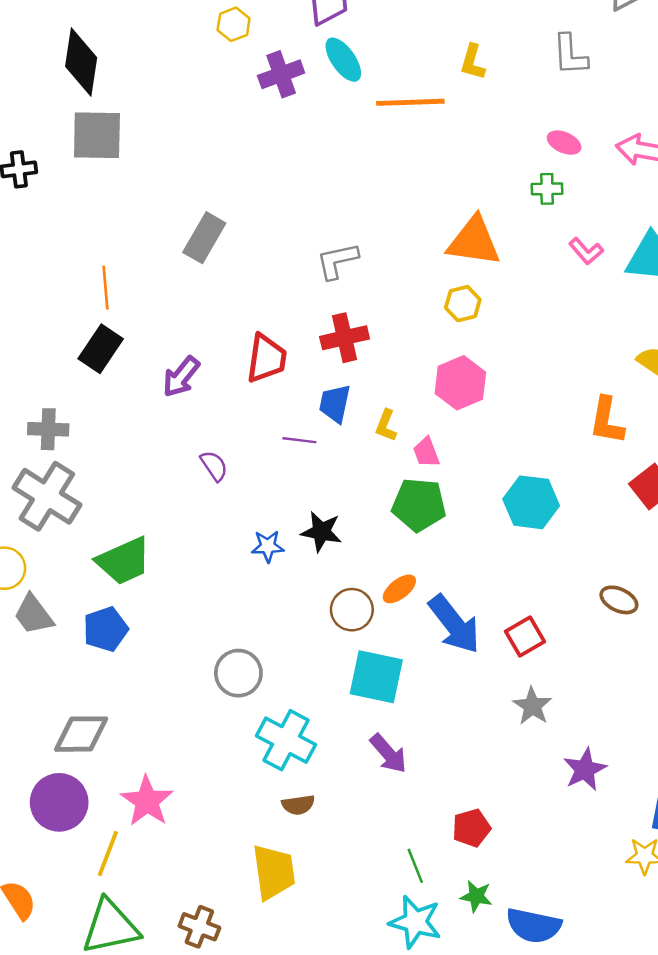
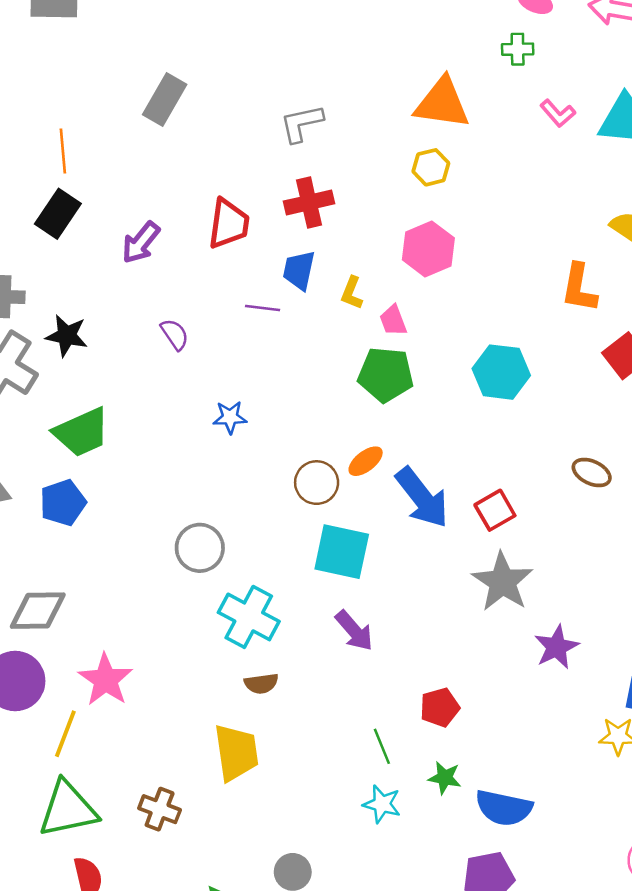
black star: (321, 532) -> (67, 336), moved
gray star: (532, 706) -> (502, 582), size x1.5
cyan star: (415, 922) -> (382, 804), size x0.7

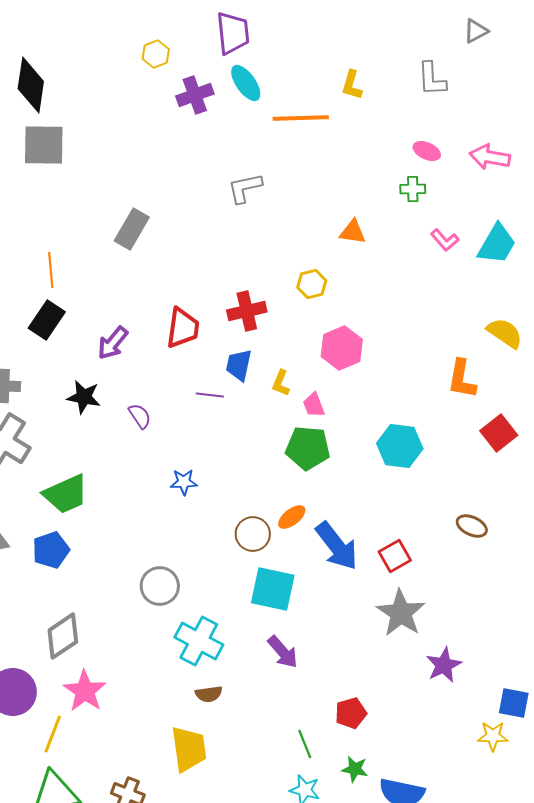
orange triangle: (442, 103) -> (353, 232), size x0.6
gray L-shape: (302, 123) -> (245, 188), moved
yellow hexagon: (431, 167) -> (312, 284), moved
black star: (67, 336) -> (84, 397), moved
gray diamond: (38, 611) -> (63, 636), moved, turned -33

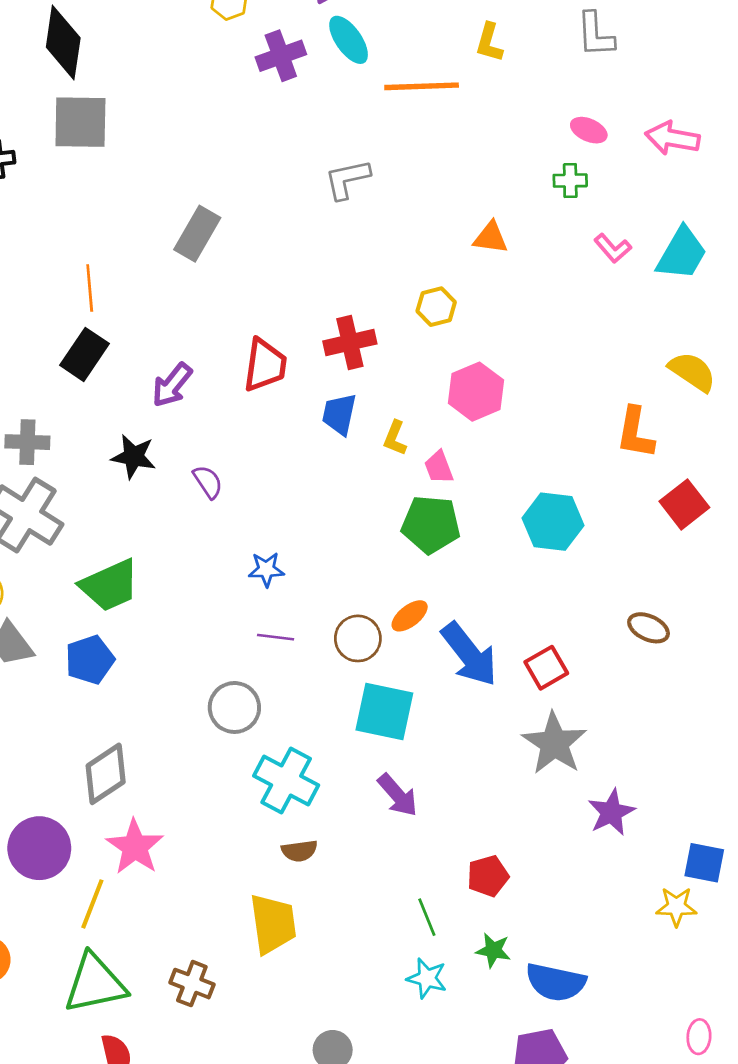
purple line: (210, 395) -> (276, 637), moved

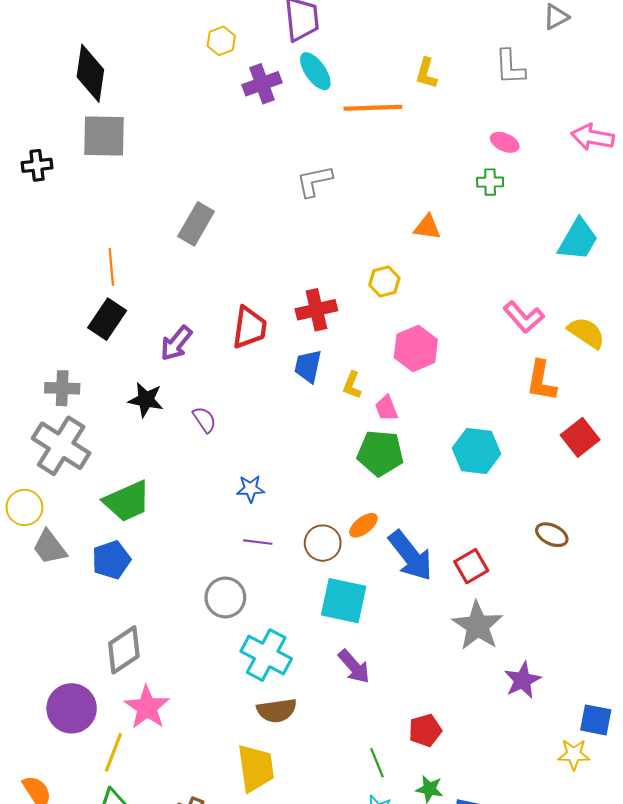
pink arrow: (672, 138) -> (593, 137), moved
pink L-shape: (613, 248) -> (524, 317), moved, size x1.4
brown semicircle: (299, 851) -> (277, 710), size x1.4

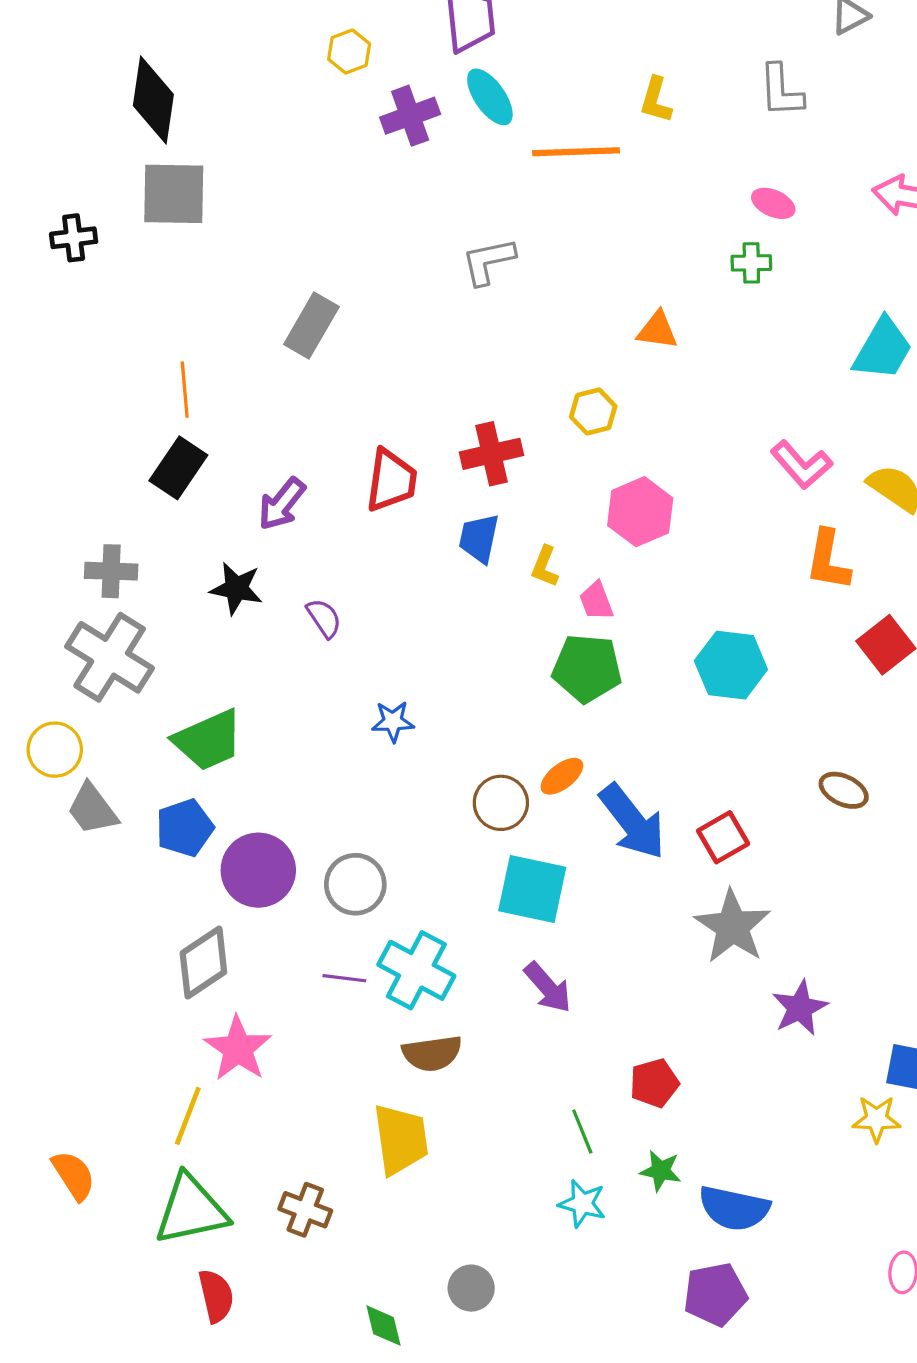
purple line: (258, 542) -> (344, 978), moved
purple circle: (72, 708) -> (258, 870), moved

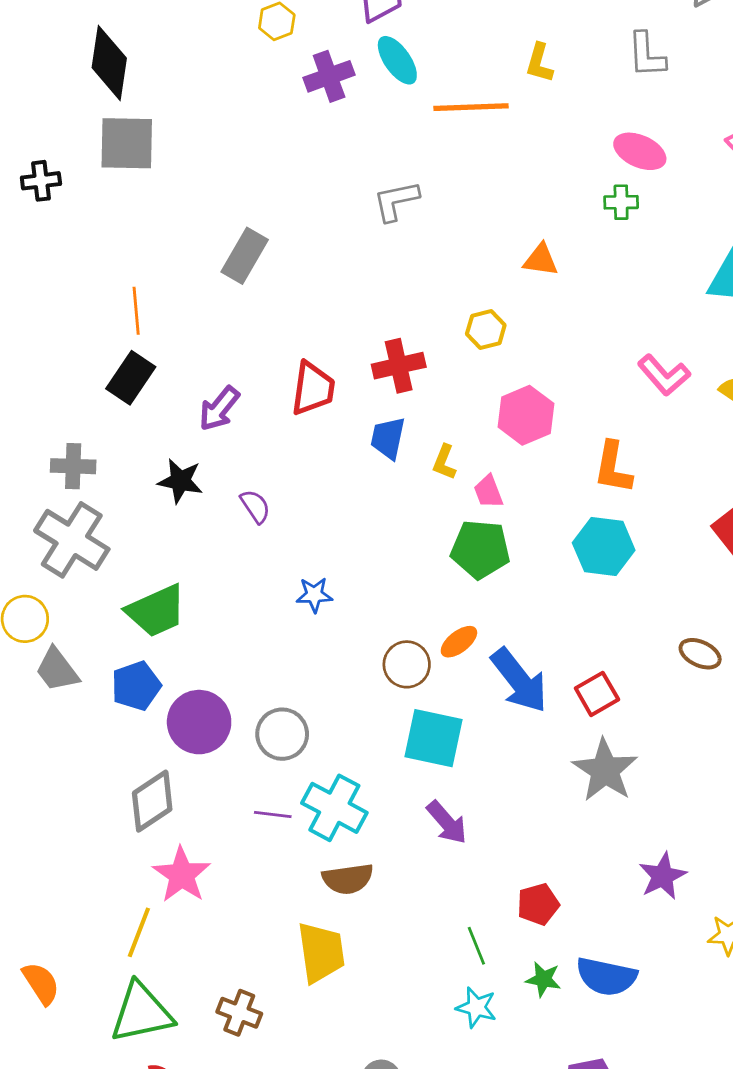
pink ellipse: (773, 203) -> (640, 151), size x1.4
orange L-shape: (828, 560) -> (613, 468), moved
purple star: (800, 1008) -> (663, 876), moved
blue semicircle: (734, 1208) -> (606, 977), moved

